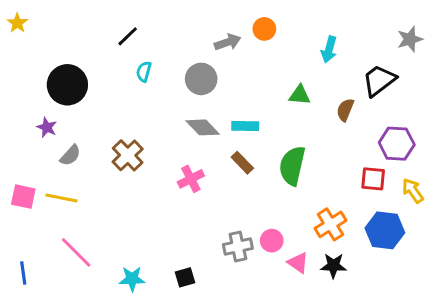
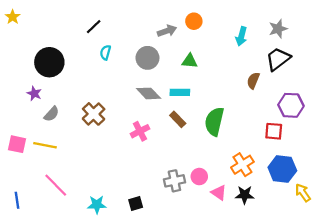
gray star: (410, 39) -> (278, 29), moved
green triangle: (300, 95) -> (190, 61), moved
yellow arrow: (413, 191) -> (303, 193), moved

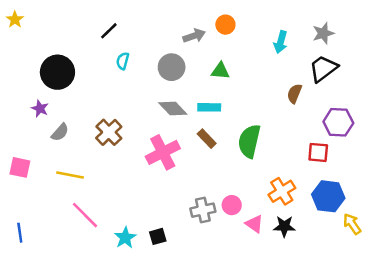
pink cross: (140, 131) -> (163, 152), size x1.5
yellow line: (45, 145) -> (70, 175), moved
pink line: (56, 185) -> (85, 215), moved
cyan star: (97, 205) -> (125, 238), moved, turned -30

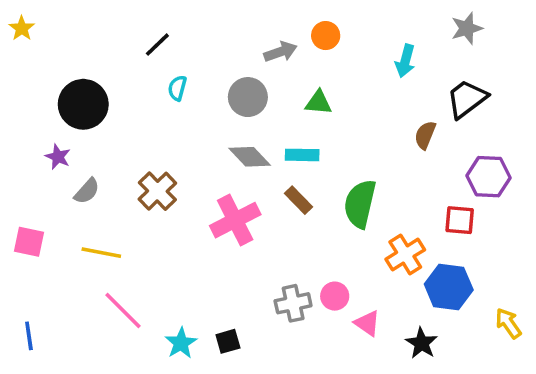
gray star: (323, 33) -> (467, 28), moved
orange cross: (282, 191) -> (405, 254), moved
blue hexagon: (328, 196) -> (449, 287), moved
black star: (284, 226) -> (422, 343), moved, turned 30

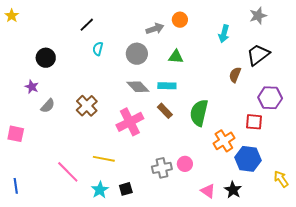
black circle: (83, 104) -> (46, 58), size x0.7
yellow line: (101, 253) -> (104, 159), moved
pink triangle: (367, 323) -> (208, 191), moved

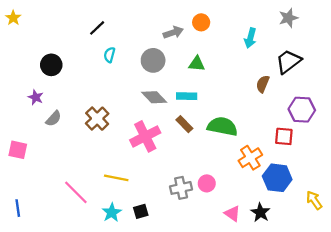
green semicircle: (199, 113) -> (222, 126), turned 88

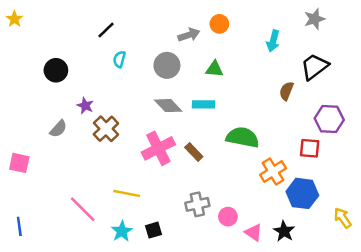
purple star: (36, 97) -> (85, 106), moved
brown rectangle: (184, 124) -> (194, 152), moved
pink circle: (207, 183) -> (228, 217), moved

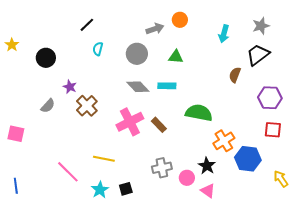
yellow star: (14, 19) -> (12, 45), moved
gray star: (315, 19) -> (261, 26), moved
red square: (310, 148) -> (273, 130), moved
black star: (284, 231) -> (207, 166), moved

